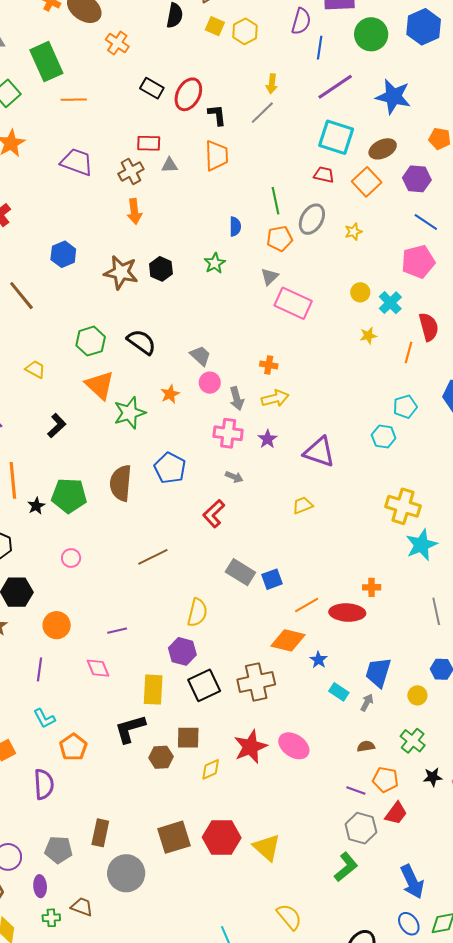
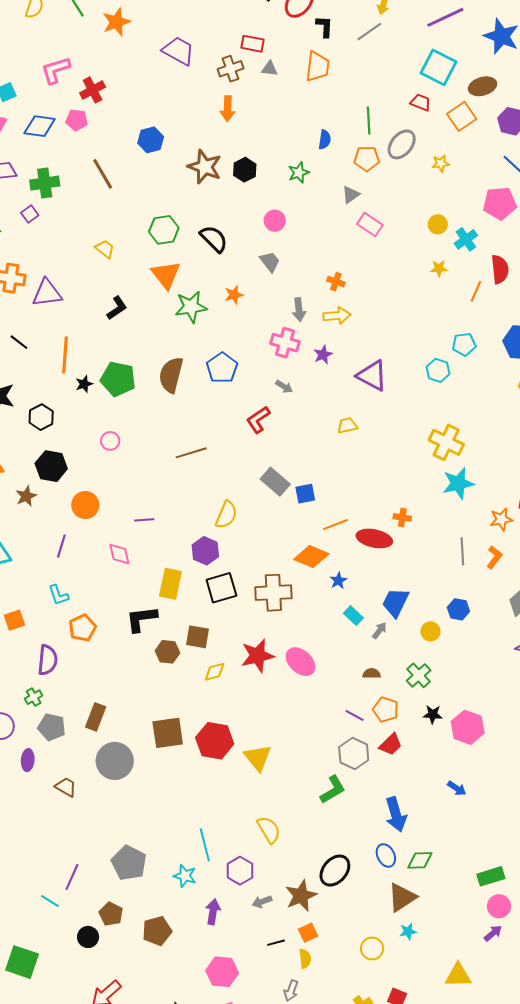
pink rectangle: (293, 303) -> (370, 224), size x0.7
pink circle: (210, 383) -> (275, 221), moved
green cross: (51, 918) -> (34, 697), moved, turned -36

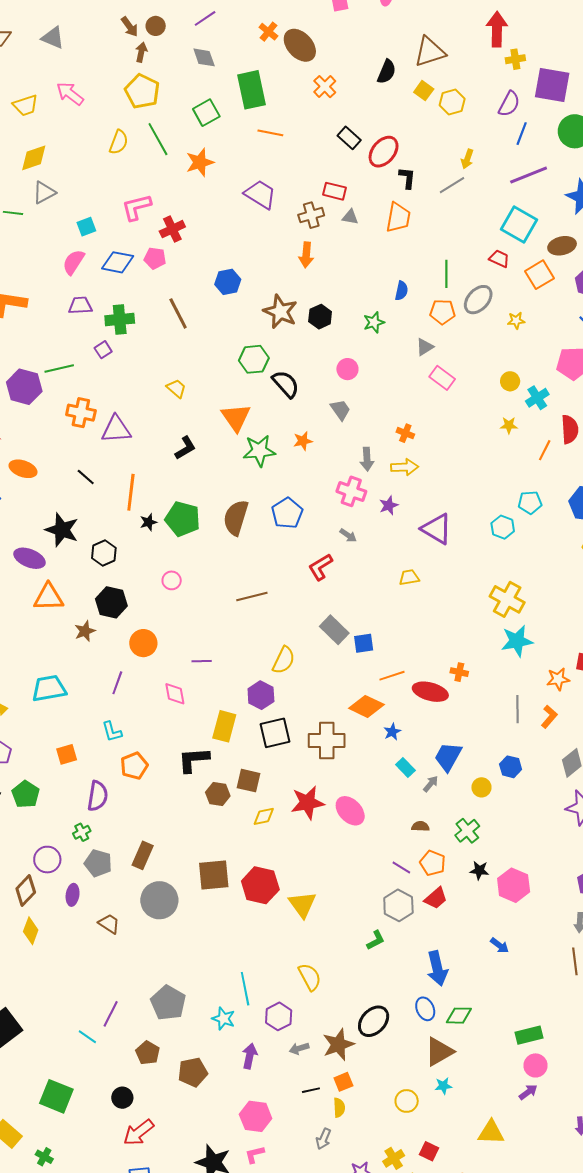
green hexagon: (164, 230) -> (254, 359), moved
green L-shape: (333, 790) -> (376, 940), size x0.7
black circle: (88, 937) -> (122, 1098), moved

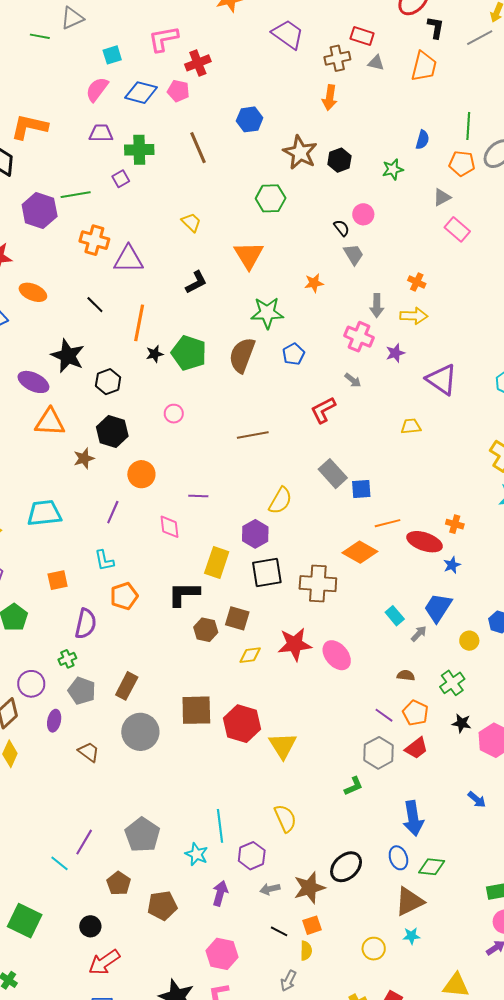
black semicircle: (286, 384) -> (342, 228), moved, size x0.6
green star: (259, 451) -> (267, 313), moved
blue pentagon: (287, 513) -> (294, 354), size x0.7
blue star: (392, 732) -> (452, 565), moved
black line: (311, 1090) -> (279, 931), turned 36

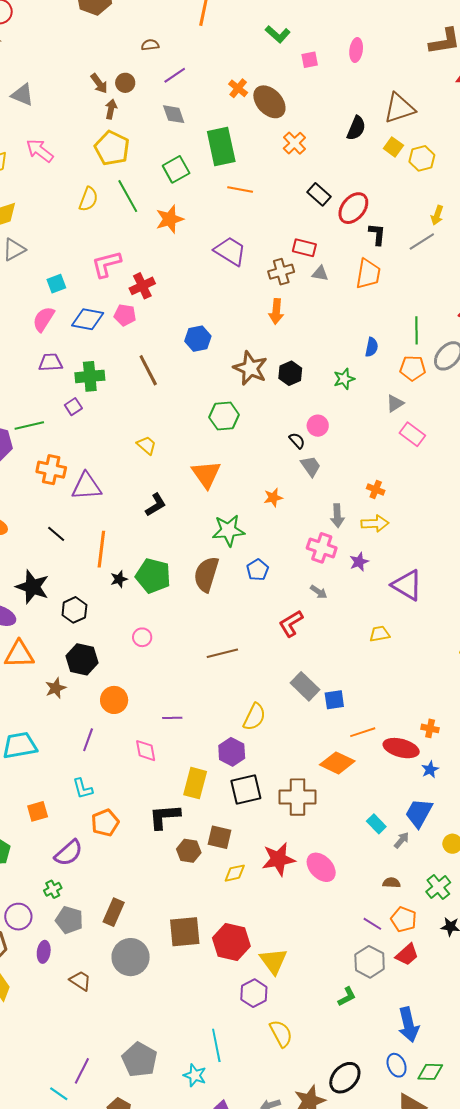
purple semicircle: (86, 624) -> (69, 853), turned 40
purple hexagon: (252, 856) -> (254, 993), moved

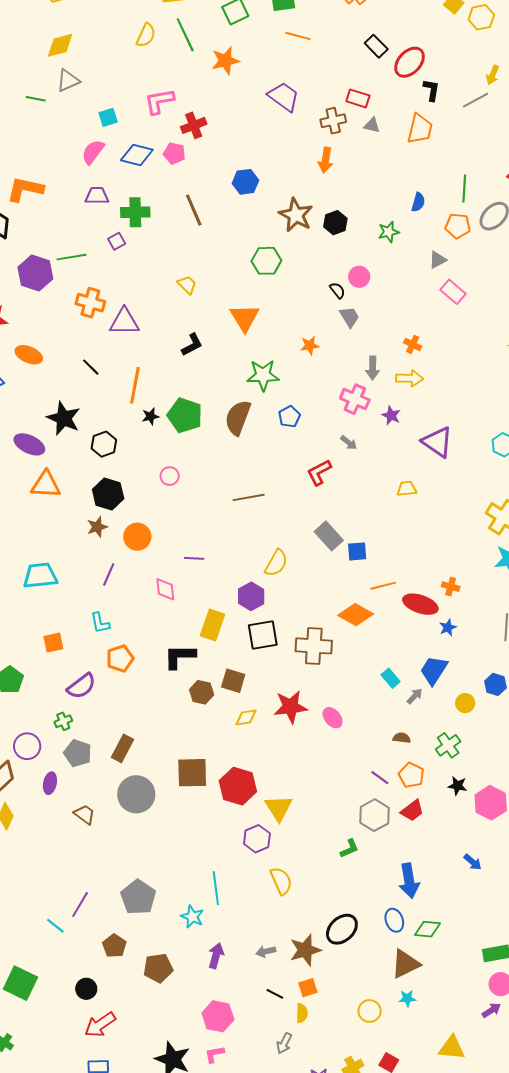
purple star: (359, 562) -> (391, 415), turned -30
brown star: (56, 688) -> (97, 527), moved
pink ellipse: (321, 867) -> (333, 718), size x0.7

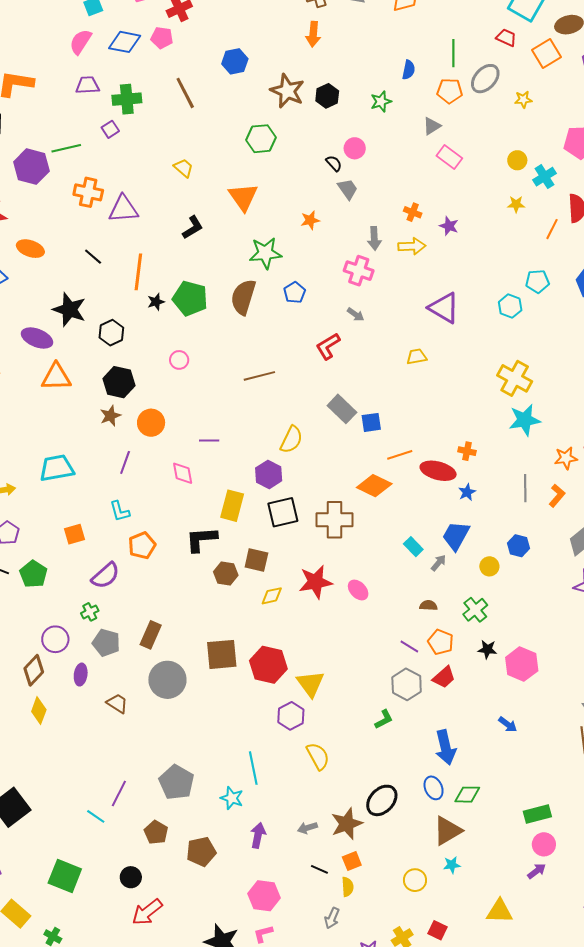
purple star: (391, 415) -> (449, 226), moved

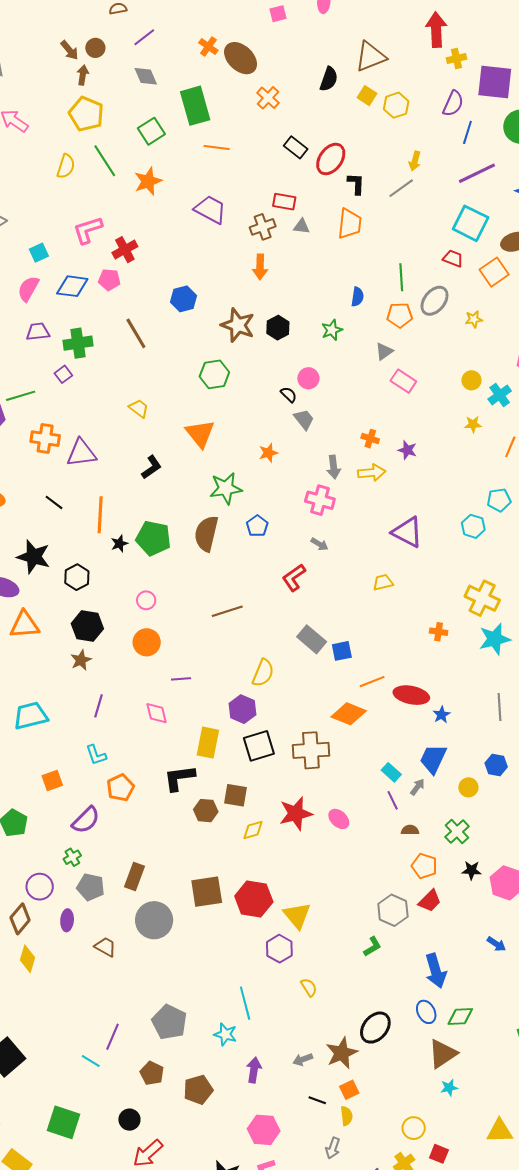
orange circle: (151, 423) -> (147, 642), moved
orange cross: (467, 451) -> (439, 632), moved
purple line: (409, 647) -> (393, 800), moved, turned 36
yellow semicircle: (318, 756) -> (309, 987), size x0.7
yellow circle: (415, 880) -> (414, 1128), moved

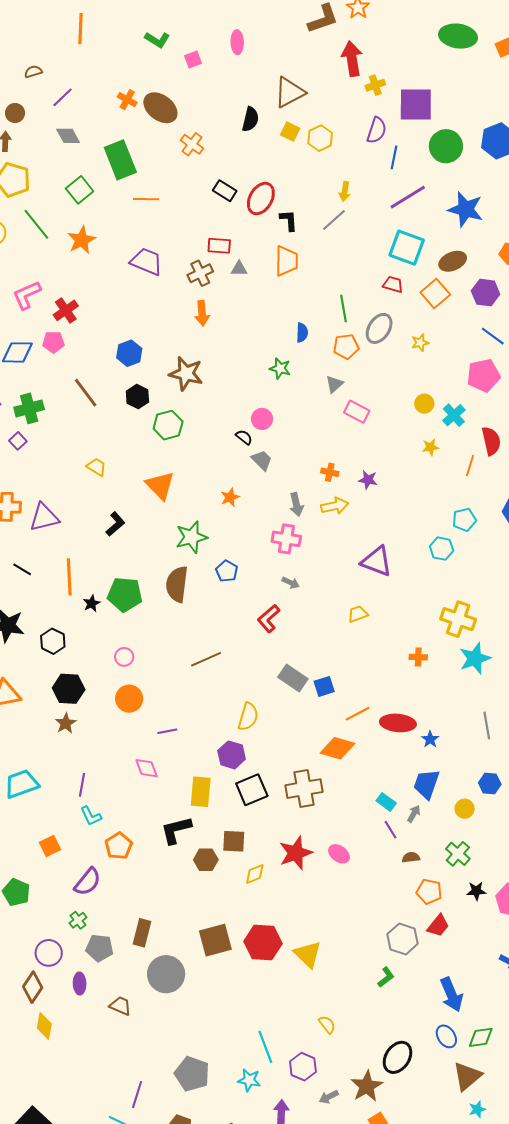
black hexagon: (278, 328) -> (137, 397), moved
green star: (332, 330) -> (280, 368), turned -30
purple line: (98, 706) -> (82, 785), moved
purple hexagon: (279, 949) -> (303, 1067), moved

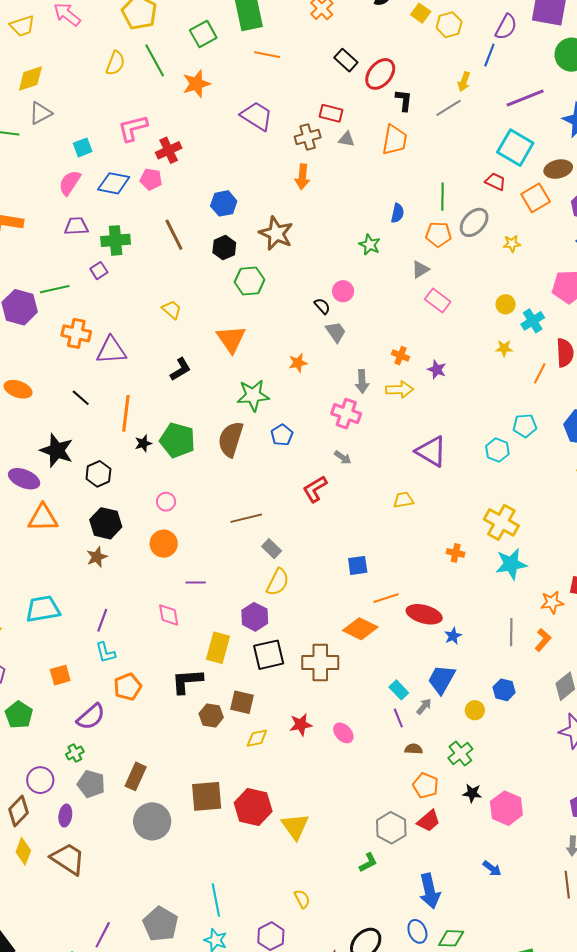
blue line: (394, 157) -> (489, 55), moved
gray rectangle: (293, 678) -> (272, 549), moved, size x0.7
red star: (296, 853) -> (301, 725), size x0.7
brown trapezoid: (120, 1006) -> (68, 859), moved, size x1.6
cyan line: (265, 1047) -> (216, 900), moved

